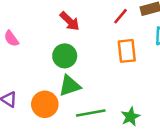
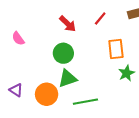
red line: (121, 16) -> (100, 19), moved
green star: (130, 117) -> (126, 73), moved

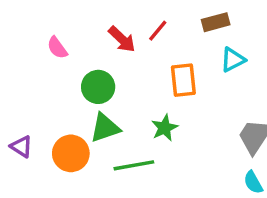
red arrow: (68, 24) -> (122, 39), moved
pink semicircle: (18, 39) -> (57, 48), moved
green star: (126, 73) -> (165, 128), moved

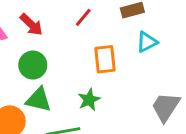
red arrow: (122, 39) -> (31, 25), moved
green triangle: (105, 128) -> (39, 100), turned 32

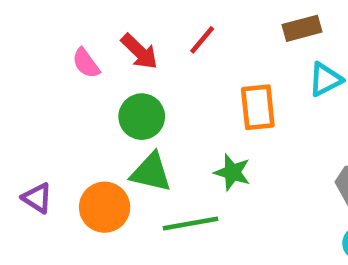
red line: (83, 17) -> (202, 40), moved
green star: (89, 100) -> (232, 172), turned -30

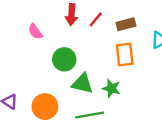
brown rectangle: (302, 28) -> (126, 24), moved
red arrow: (139, 52) -> (72, 15), moved, turned 50
green triangle: (151, 172) -> (82, 84), moved

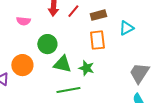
pink semicircle: (35, 32) -> (23, 21), turned -48
orange circle: (45, 107) -> (22, 65), moved

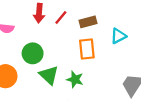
green triangle: (62, 64) -> (49, 75), turned 30

